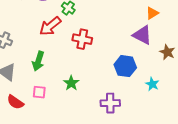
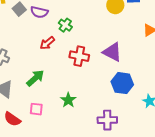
red arrow: (50, 26) -> (47, 43), size x0.7
purple triangle: (142, 35) -> (112, 52), moved
green arrow: (38, 61) -> (35, 78), turned -150

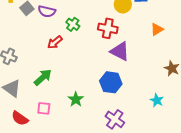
red cross: (79, 56) -> (108, 28), moved
blue hexagon: (122, 83) -> (111, 82), moved
purple cross: (107, 120) -> (115, 119), turned 36

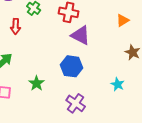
orange triangle: (157, 29) -> (123, 20), moved
red arrow: (55, 42) -> (16, 26), turned -49

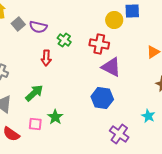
green star: (37, 83) -> (55, 117), moved
purple cross: (76, 103) -> (119, 134), moved

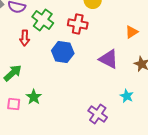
green cross: (64, 40) -> (43, 20), size x1.5
purple triangle: (111, 67) -> (109, 59), moved
blue hexagon: (102, 98) -> (63, 52), moved

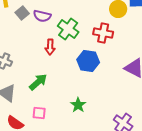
green star: (34, 97) -> (78, 105), moved

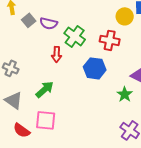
green star: (78, 105) -> (125, 94), moved
pink square: (39, 113) -> (46, 120), size x1.5

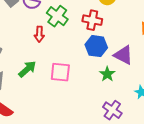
blue hexagon: (95, 68) -> (96, 46), moved
pink square: (46, 120) -> (60, 72), moved

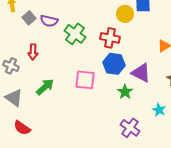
red arrow: (39, 34) -> (33, 52), moved
pink square: (60, 72) -> (85, 80), moved

